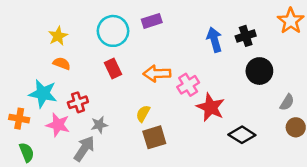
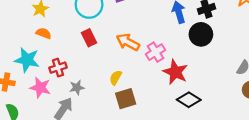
black circle: (259, 71) -> (201, 34), moved
orange arrow: (157, 74) -> (128, 42), turned 30
black diamond: (242, 135) -> (189, 100), moved

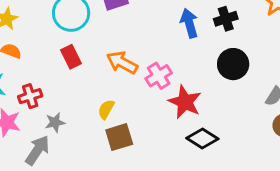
black circle: (201, 34) -> (233, 64), moved

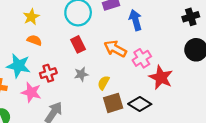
blue arrow: (189, 23) -> (135, 20), moved
gray star: (55, 122) -> (81, 74), moved
black diamond: (202, 139) -> (140, 104), moved

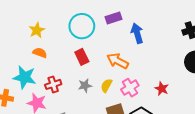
pink cross: (142, 58) -> (130, 88), moved
red star: (161, 77) -> (162, 89), size x0.6
yellow semicircle: (104, 83) -> (106, 85), moved

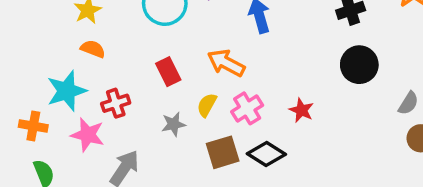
red rectangle: (82, 57) -> (168, 72), moved
cyan star: (25, 77) -> (67, 91), turned -30
gray star: (85, 85) -> (174, 124), moved

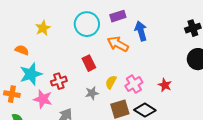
orange semicircle: (93, 49) -> (22, 50), moved
orange arrow: (226, 63) -> (118, 44), moved

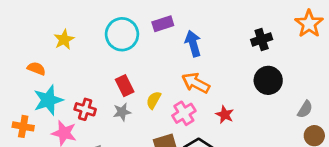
orange arrow: (118, 44) -> (196, 83), moved
red cross: (59, 81) -> (85, 109), turned 35
yellow semicircle: (111, 82) -> (154, 100), moved
gray star: (92, 93) -> (122, 112), moved

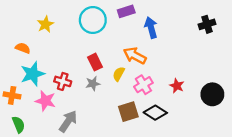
black circle: (268, 80) -> (212, 94), moved
orange arrow: (196, 83) -> (135, 56), moved

